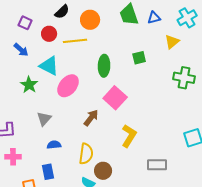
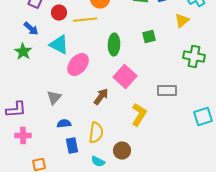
green star: (29, 85) -> (23, 52), moved
gray rectangle: (157, 165) -> (167, 91), moved
brown circle: (103, 171) -> (122, 151), moved
blue rectangle: (48, 172) -> (72, 146), moved

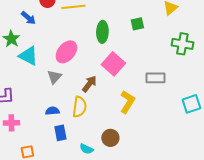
blue arrow: (31, 29) -> (28, 18), moved
cyan triangle: (59, 45) -> (28, 56), moved
gray triangle: (54, 98) -> (54, 77), moved
yellow semicircle: (96, 133) -> (79, 107), moved

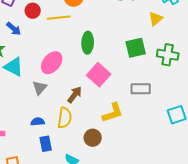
green square: (137, 24) -> (136, 48), moved, size x1.5
yellow L-shape: (127, 102) -> (113, 113), turned 40
brown circle: (110, 138) -> (93, 138), moved

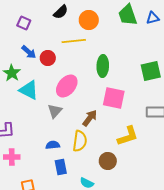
red circle: (33, 11) -> (48, 58), moved
pink square: (99, 75) -> (114, 98), turned -30

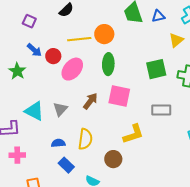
orange circle: (89, 20) -> (104, 34), moved
pink ellipse: (67, 86) -> (72, 69), moved
cyan triangle: (29, 90) -> (34, 111), moved
brown arrow: (90, 118) -> (90, 101), moved
blue rectangle: (61, 167) -> (66, 165), turned -35

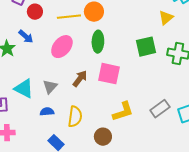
blue arrow: (34, 50) -> (26, 37), moved
red circle: (53, 56) -> (35, 12), moved
gray rectangle: (161, 110) -> (160, 109), moved, turned -36
blue semicircle: (58, 143) -> (47, 112), moved

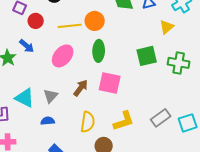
yellow semicircle: (75, 117) -> (88, 122), moved

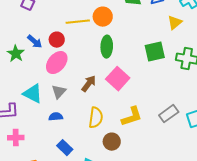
red circle: (36, 21) -> (57, 40), moved
pink ellipse: (63, 56) -> (57, 63), moved
pink square: (110, 83) -> (118, 79), turned 30

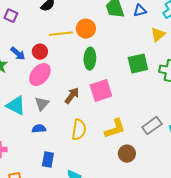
pink square: (118, 79) -> (101, 91), turned 30
brown circle: (112, 142) -> (127, 154), moved
blue rectangle: (65, 148) -> (48, 160), turned 56

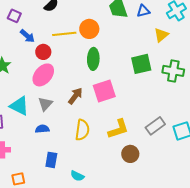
blue arrow: (18, 54) -> (27, 36), moved

